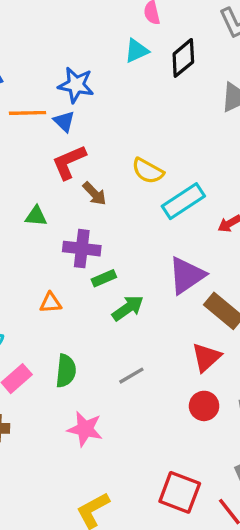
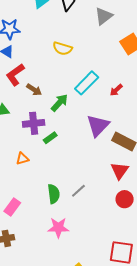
yellow semicircle: (148, 171) -> (63, 48), moved
green arrow: (128, 308) -> (60, 103), moved
green semicircle: (66, 371) -> (54, 194), moved

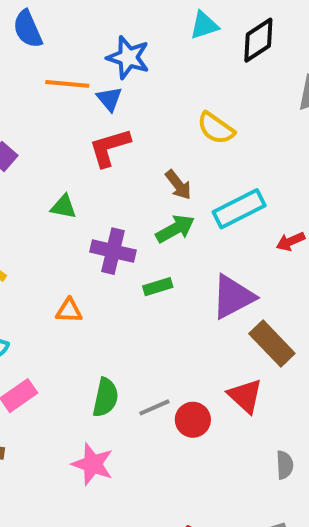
brown arrow: (34, 90) -> (178, 185), moved
green rectangle: (50, 138) -> (158, 287), moved
red triangle: (120, 171) -> (245, 396), turned -42
red circle: (125, 199) -> (193, 420), moved

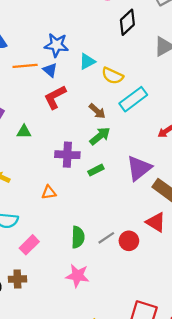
cyan triangle: (204, 25) -> (87, 61), moved
green triangle: (64, 207) -> (24, 132), moved
cyan rectangle: (239, 209) -> (133, 99), moved

